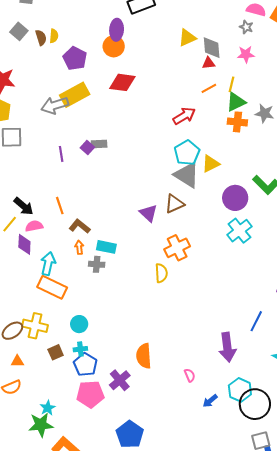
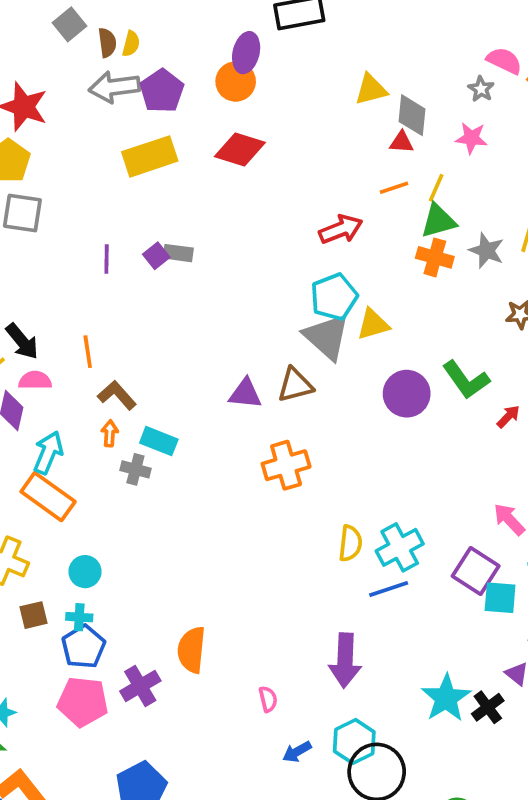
gray arrow: (55, 105) -> (114, 87), moved
purple triangle: (148, 213) -> (245, 394), turned -48
cyan cross: (239, 231) -> (400, 547), moved
yellow semicircle: (161, 273) -> (350, 543), moved
blue line: (256, 321) -> (389, 589), moved, turned 35

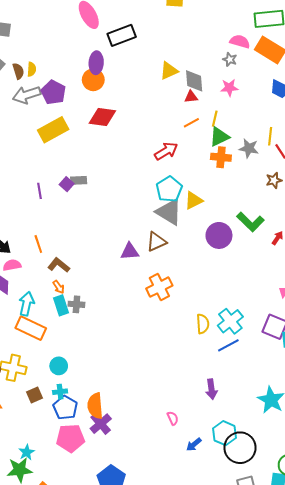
orange arrow: (110, 433) -> (59, 287), turned 152
cyan rectangle: (159, 441) -> (61, 305), moved, turned 60
orange semicircle: (191, 650) -> (95, 406), moved
purple arrow: (345, 660) -> (211, 389), size x0.7

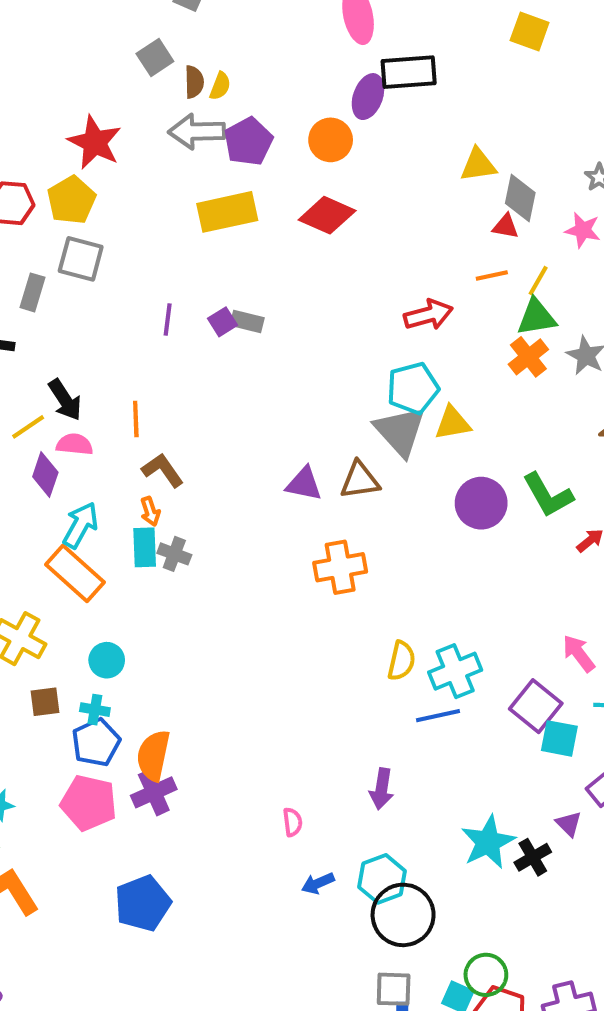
purple ellipse: (96, 63) -> (368, 97), moved
orange cross: (221, 157) -> (528, 357), turned 30

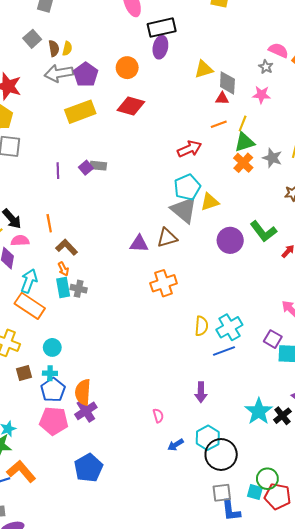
purple ellipse: (368, 97) -> (160, 47), moved
purple square: (536, 706) -> (273, 339), size x0.7

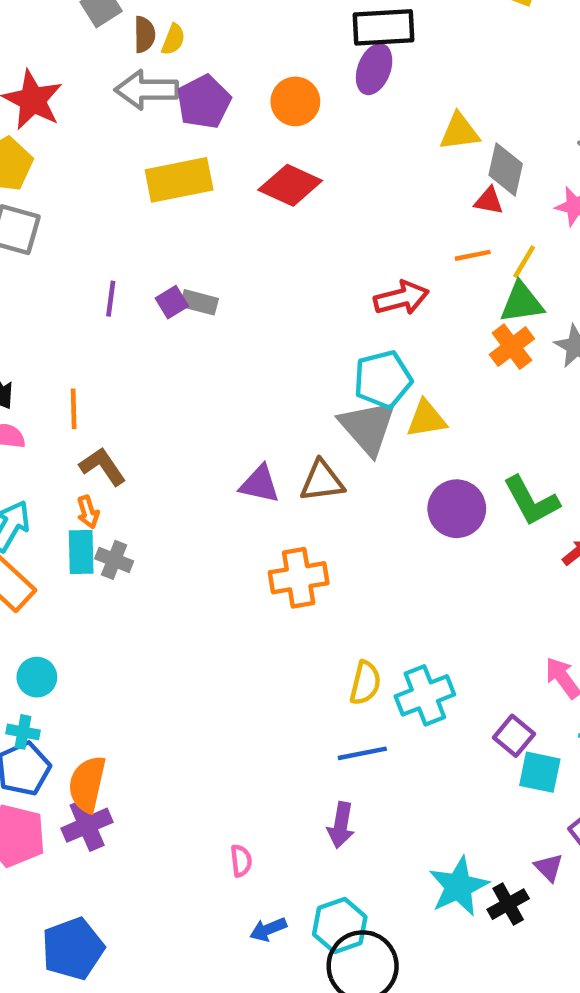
blue line: (224, 351) -> (362, 753), moved

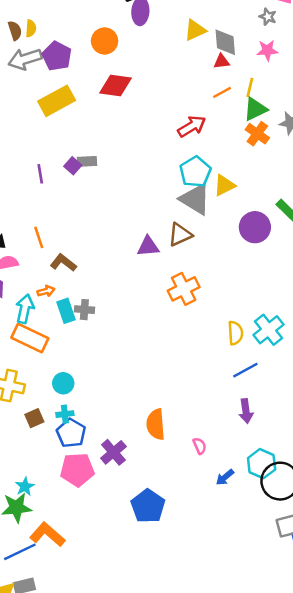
orange arrow: (88, 512) -> (46, 291), moved, turned -70
orange semicircle: (87, 784) -> (156, 424), moved
blue pentagon: (73, 949) -> (148, 506), moved

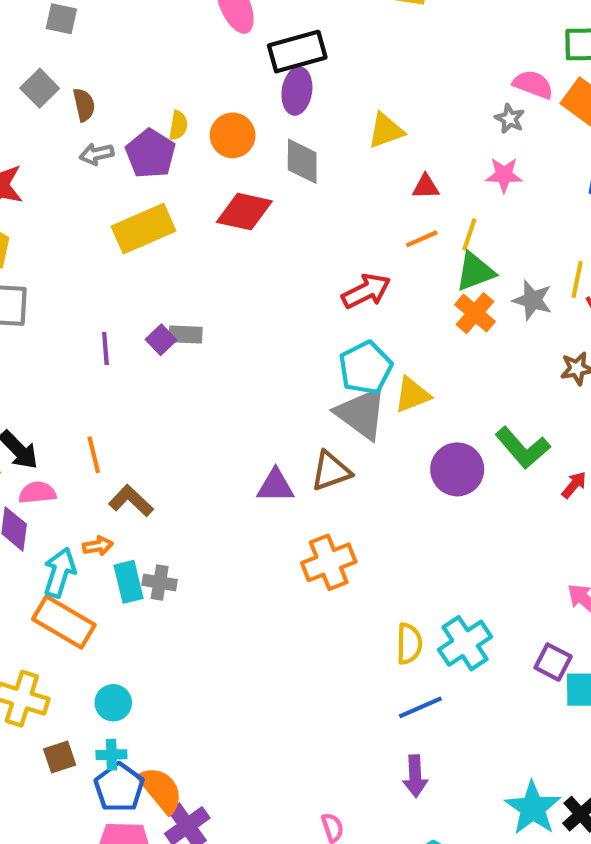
yellow semicircle: (31, 28) -> (178, 125), moved
gray diamond: (225, 42) -> (302, 161), moved
gray arrow: (25, 59) -> (97, 154), size x0.6
orange semicircle: (156, 424) -> (161, 790), moved, turned 140

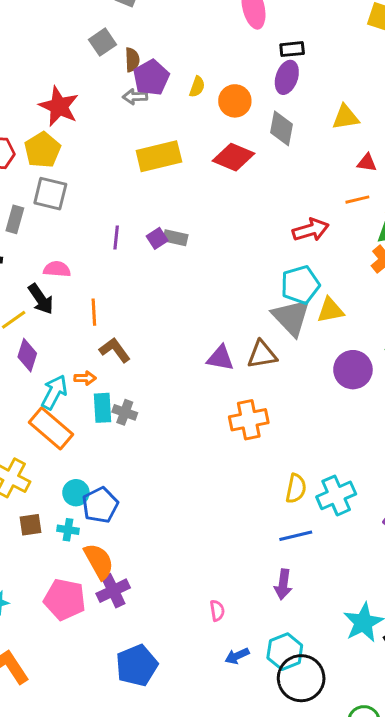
black rectangle: (297, 52) -> (292, 49), size x0.6
purple pentagon: (150, 154) -> (151, 78), moved
pink semicircle: (37, 493) -> (57, 269), moved
blue pentagon: (119, 787) -> (100, 505), moved

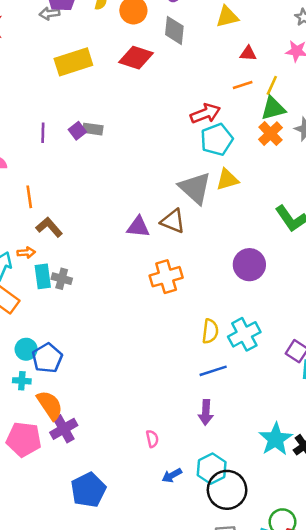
cyan pentagon: (300, 285) -> (217, 140), moved
brown triangle: (262, 354) -> (173, 221), turned 36
purple circle: (353, 370) -> (249, 265), moved

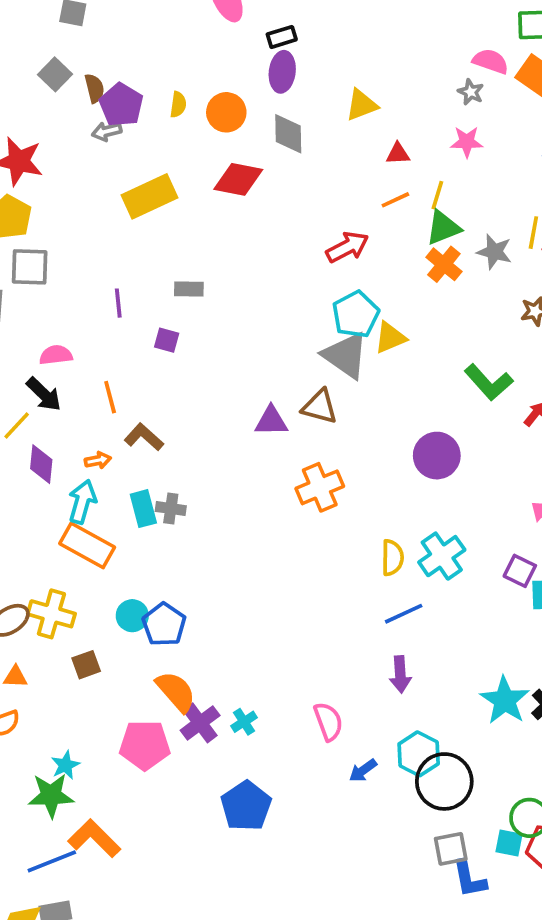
purple square: (77, 131) -> (167, 340), moved, turned -30
cyan pentagon: (217, 140) -> (356, 314), moved
orange arrow: (26, 253) -> (98, 460), moved
cyan cross: (22, 381) -> (244, 722), moved, turned -30
pink semicircle: (152, 439) -> (328, 722), size x1.5

